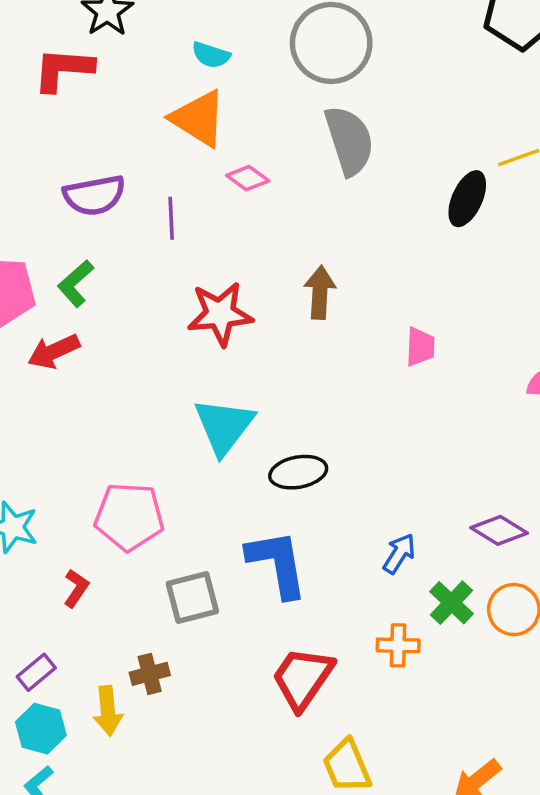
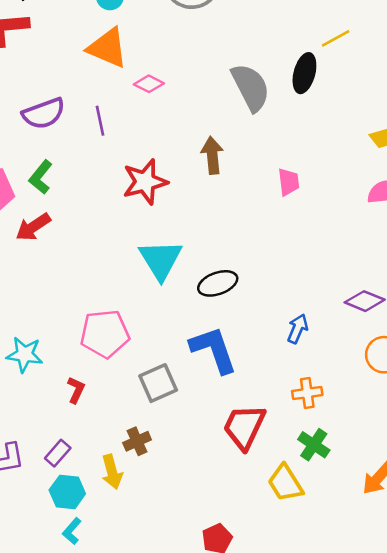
gray semicircle: (349, 141) -> (251, 87), moved
green cross: (451, 603) -> (314, 445), moved

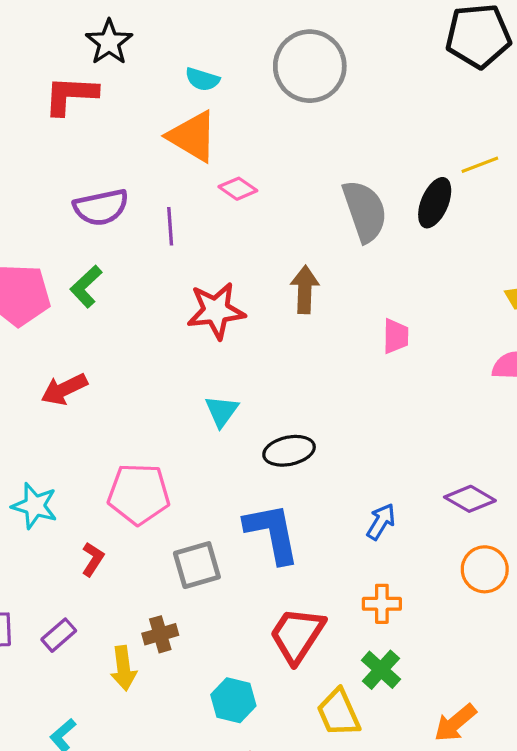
red arrow: (33, 227) -> (64, 389), moved
cyan triangle: (161, 260) -> (222, 411), size x0.6
cyan hexagon: (67, 492) -> (233, 700), moved

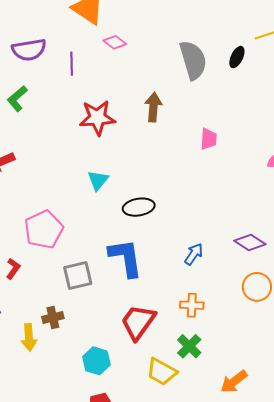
black ellipse: (435, 203) -> (237, 57), size x0.7
pink pentagon: (139, 494) -> (44, 229), turned -30
yellow trapezoid: (339, 713) -> (162, 372), turned -40

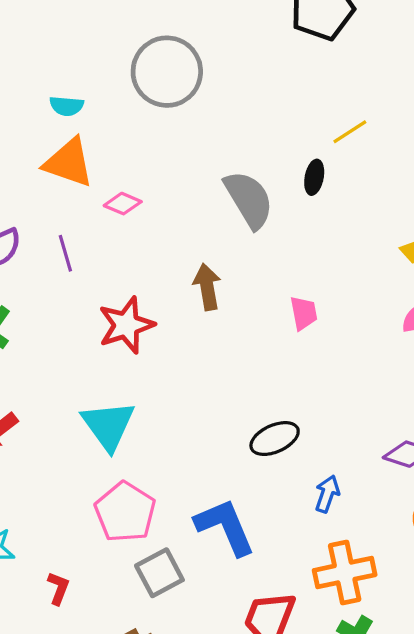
cyan triangle: (98, 180) -> (108, 425), moved, size x1.6
black ellipse: (139, 207) -> (275, 439), moved
pink pentagon: (44, 229) -> (125, 512), moved
orange cross: (192, 305) -> (345, 573), size x1.6

